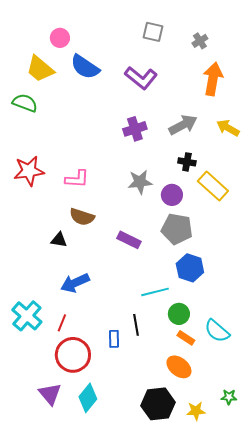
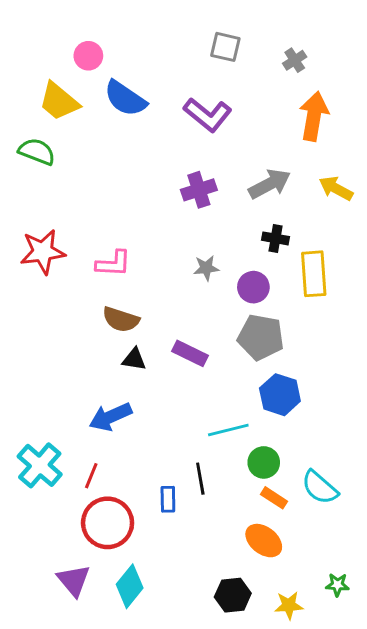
gray star: (140, 182) -> (206, 268), size x0.7
yellow rectangle: (213, 186) -> (314, 274), turned 44
black triangle: (59, 240) -> (134, 359), moved
black hexagon: (158, 404) -> (233, 595), size x0.7

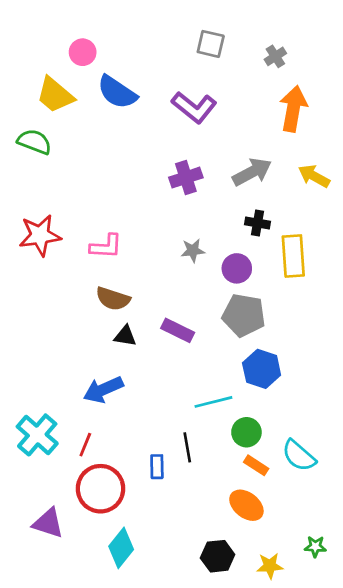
purple triangle: (74, 580) -> (48, 523), moved, turned -32

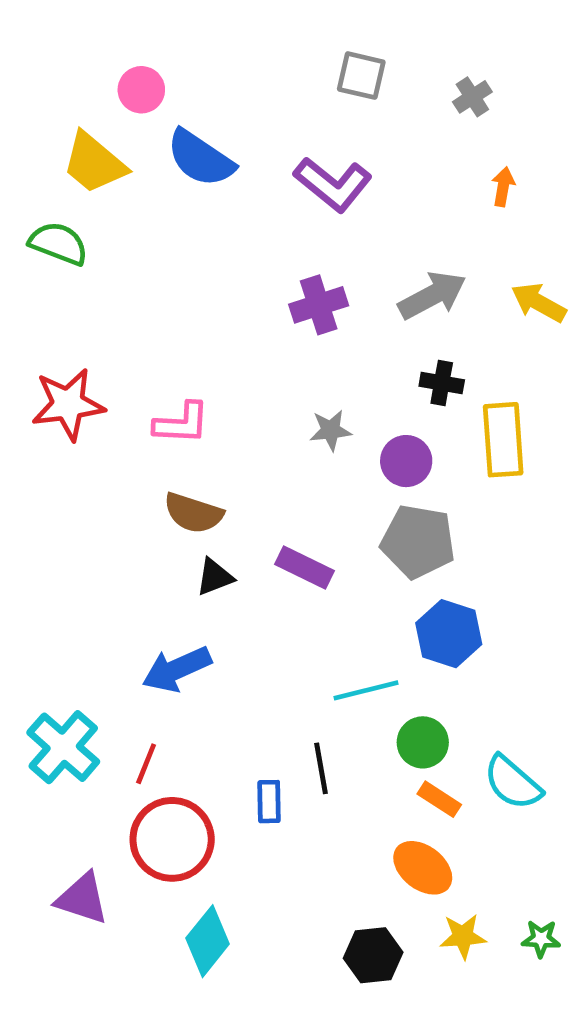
orange arrow: (293, 109) -> (503, 187), size x0.5
black triangle: (125, 336) -> (215, 577), turned -30
yellow star: (270, 566) -> (463, 936), moved

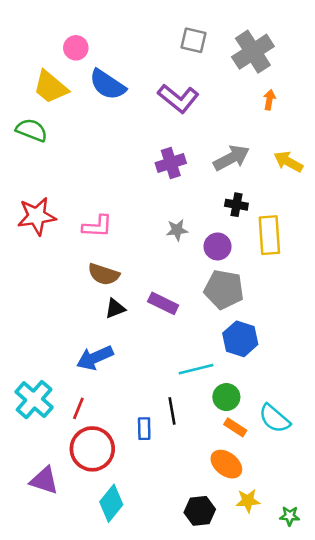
gray cross: (472, 97) -> (253, 52), size x2.0
green star: (541, 939) -> (290, 516), moved

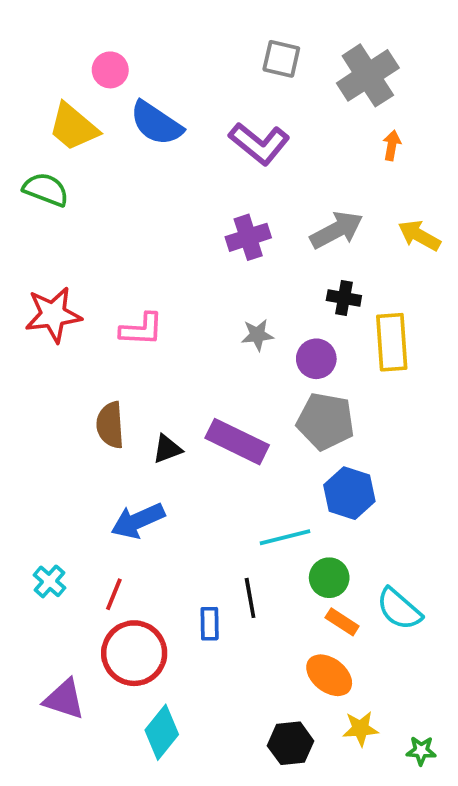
brown semicircle: (104, 274) -> (110, 425), moved, turned 68
purple rectangle: (163, 303) -> (237, 442), size x1.4
cyan cross: (34, 400) -> (49, 581), size x0.6

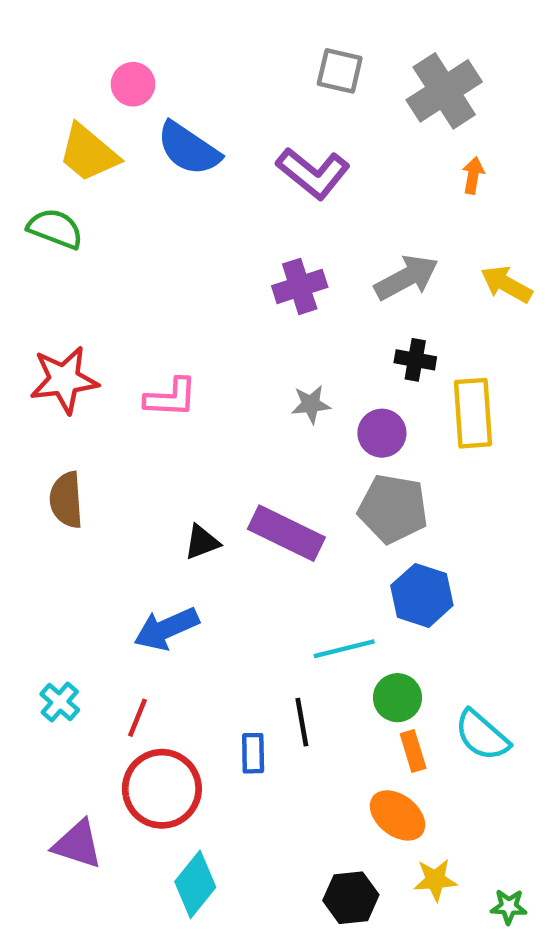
brown semicircle: (110, 425) -> (66, 500), moved
orange rectangle: (342, 622) -> (413, 751), turned 40

